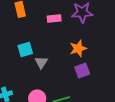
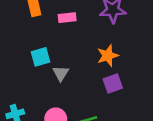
pink rectangle: (54, 18) -> (67, 18), moved

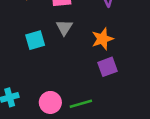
gray triangle: (61, 73) -> (64, 27), moved

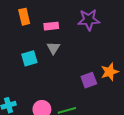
orange star: (102, 39) -> (110, 72), moved

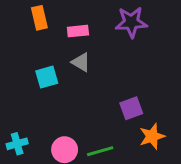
gray triangle: (53, 48) -> (81, 62), turned -32
orange star: (110, 72) -> (152, 136), moved

